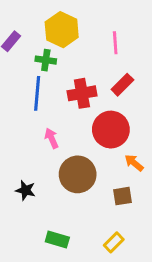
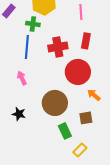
red rectangle: (122, 85) -> (86, 41), turned -35
pink arrow: (52, 138) -> (22, 78), moved
green rectangle: (57, 240) -> (65, 131), moved, turned 49

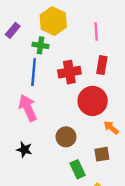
pink arrow: (22, 78) -> (28, 108), size x1.6
brown circle: (55, 103) -> (66, 137), size x0.7

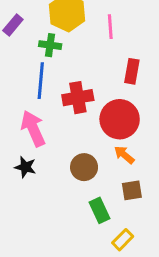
pink line: (96, 32) -> (110, 27), moved
red cross: (69, 72) -> (78, 98), moved
orange arrow: (111, 128) -> (124, 155), moved
black star: (24, 150) -> (25, 167), moved

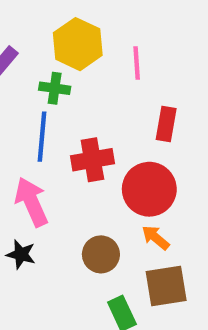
brown square: (132, 190) -> (166, 286), size x1.5

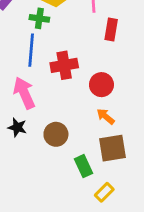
red rectangle: (166, 124) -> (111, 29), moved
red circle: (149, 189) -> (101, 85), size x0.7
brown circle: (101, 254) -> (56, 134), moved

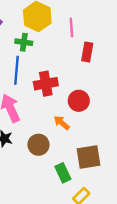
orange arrow: (106, 116) -> (62, 123), moved

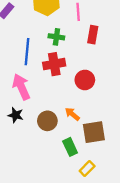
green cross: (24, 42) -> (56, 37), moved
orange arrow: (62, 123) -> (72, 114), moved

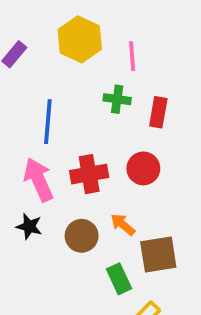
red rectangle: (93, 35) -> (158, 112), moved
green cross: (56, 37) -> (117, 99), moved
red cross: (54, 64) -> (89, 174), moved

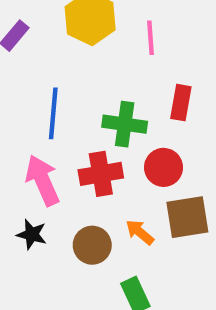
green cross: (117, 99) -> (125, 124), moved, size x1.4
brown square: (158, 255) -> (187, 217), moved

